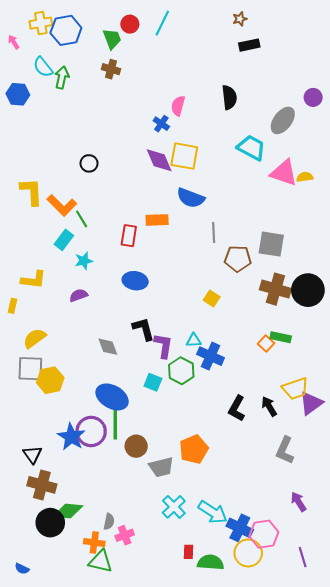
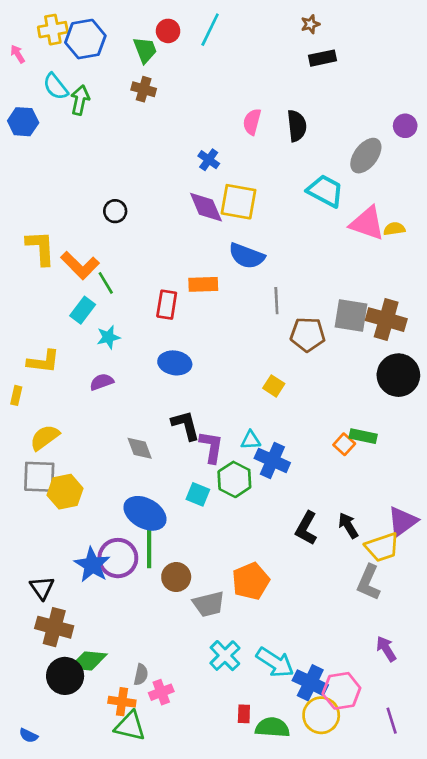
pink semicircle: (178, 106) -> (252, 122), moved
brown cross: (275, 289) -> (386, 320), moved
yellow trapezoid: (295, 389) -> (382, 547), moved

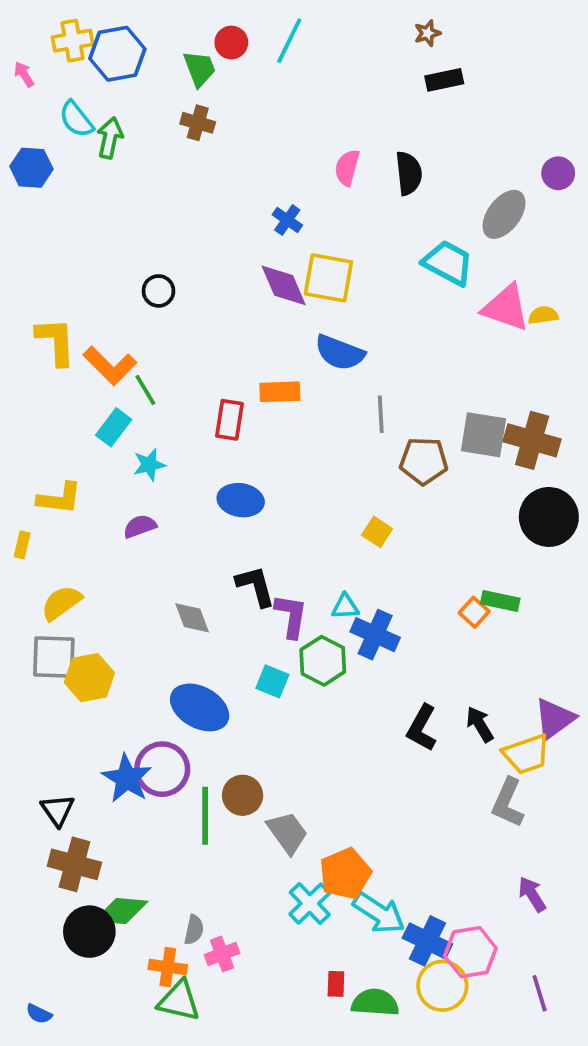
green line: (149, 547) -> (205, 816), moved
orange pentagon: (251, 581) -> (345, 874), moved
gray trapezoid: (209, 604) -> (287, 833), turned -112

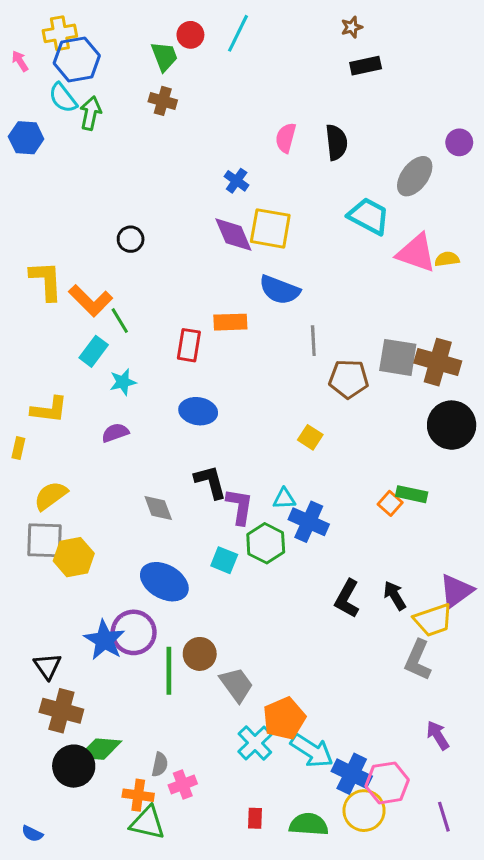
blue hexagon: (117, 54) -> (77, 59), moved
red rectangle: (336, 984) -> (255, 818), moved

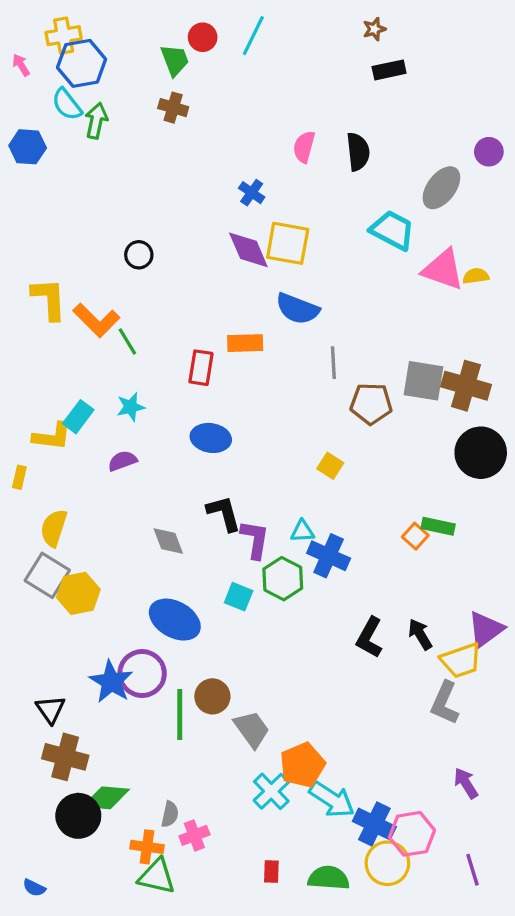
cyan rectangle: (94, 351) -> (78, 417), moved
yellow semicircle: (51, 496) -> (54, 528), turned -36
gray square: (45, 540) -> (47, 575), turned 30

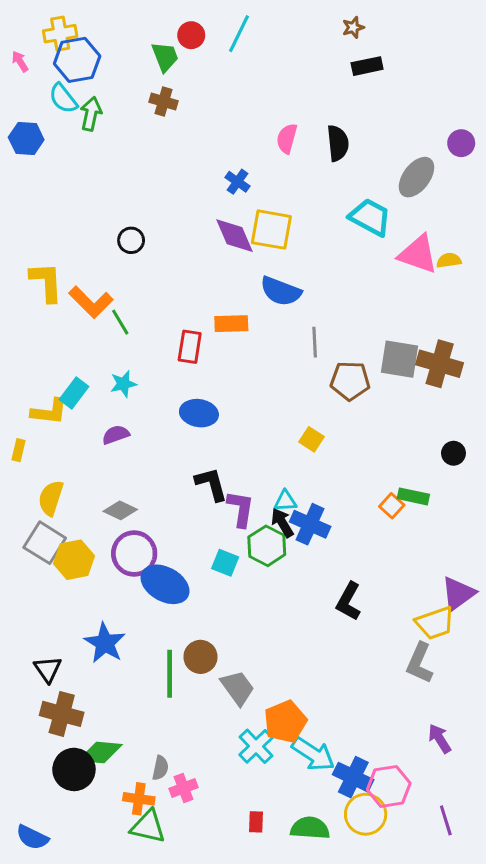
black circle: (481, 453) -> (453, 453), moved, size x0.5
gray diamond: (168, 541) -> (120, 510), moved, turned -44
black arrow: (420, 634) -> (282, 523), moved
purple circle: (142, 674) -> (134, 554), moved
blue semicircle: (34, 888) -> (32, 837), size x1.5

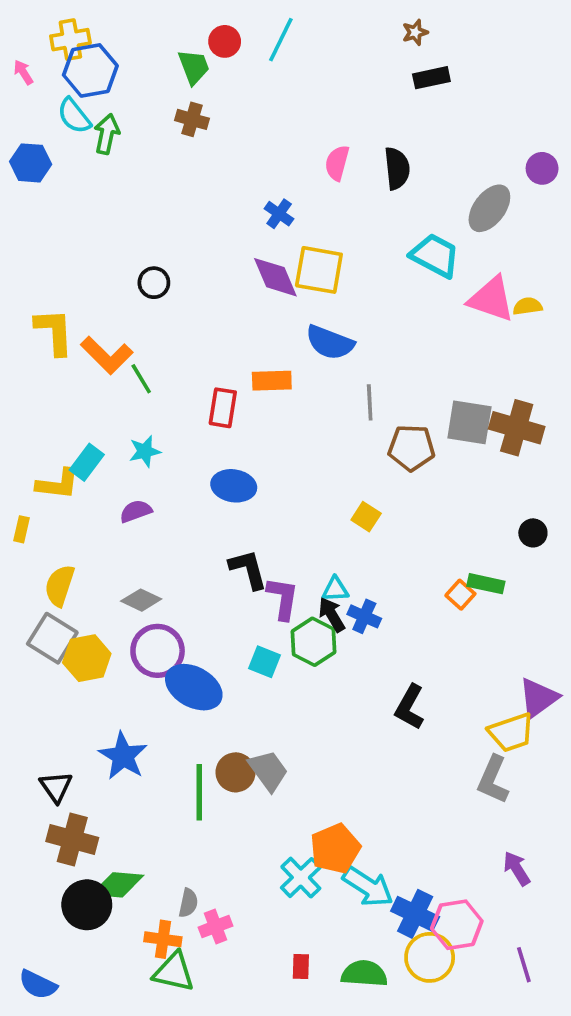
blue cross: (310, 524) -> (364, 616), size x0.7
gray trapezoid: (238, 688) -> (268, 771), moved

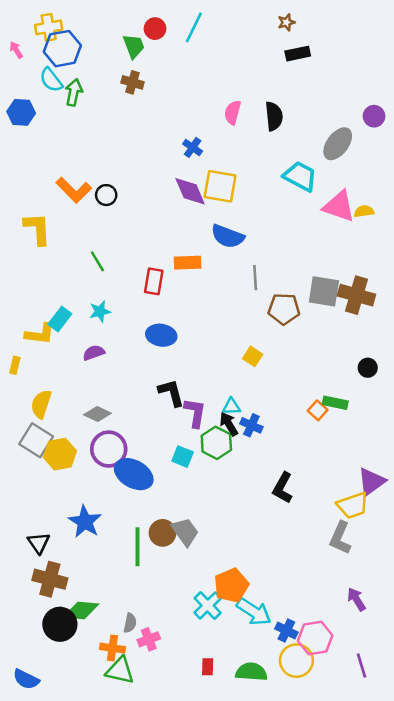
orange L-shape: (107, 355) -> (74, 190), moved
blue cross: (415, 914) -> (286, 631), size x0.7

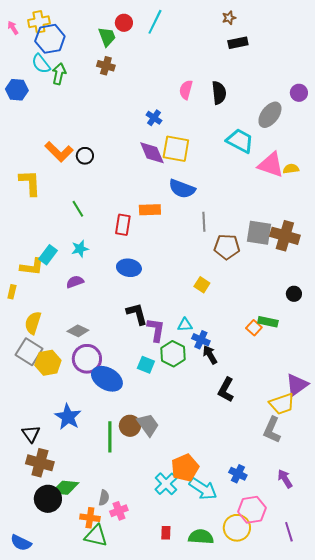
pink arrow: (16, 50) -> (13, 28), moved
black arrow: (229, 424) -> (210, 355), moved
blue cross: (286, 631) -> (238, 474), moved

